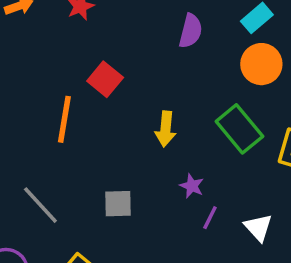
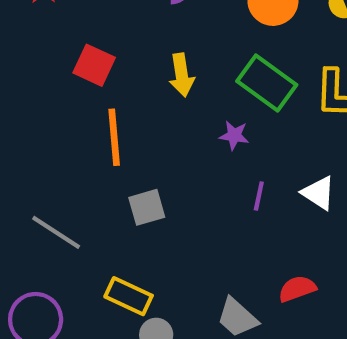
orange line: (64, 119) -> (114, 137), moved
yellow arrow: (166, 129) -> (182, 75), moved
purple star: (192, 186) -> (234, 135), moved

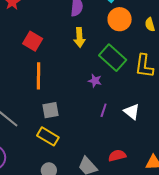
yellow arrow: (182, 75) -> (79, 37), moved
yellow rectangle: (129, 296) -> (48, 136), moved

